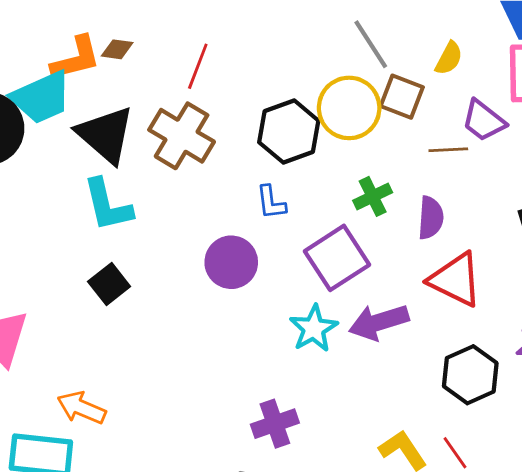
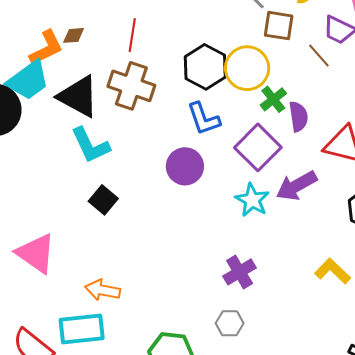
yellow circle: (349, 108) -> (247, 68), moved
brown line: (448, 150) -> (319, 55), turned 64
blue L-shape: (271, 202) -> (204, 119), size x1.4
purple semicircle: (431, 218) -> (298, 117), moved

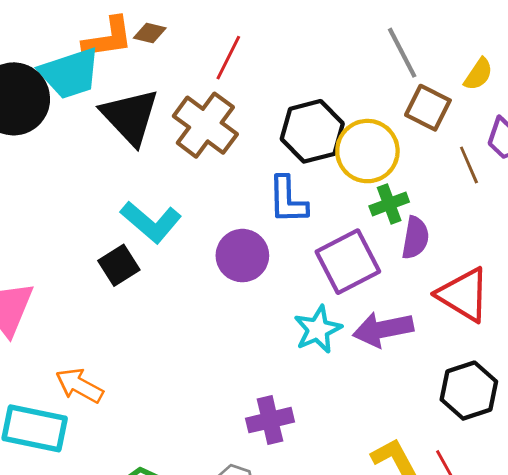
cyan L-shape: (90, 145) -> (151, 222), moved, turned -42

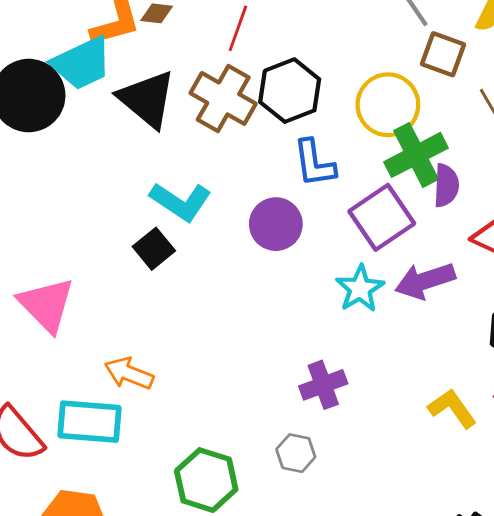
black hexagon: (312, 131) -> (290, 91), moved
green cross: (389, 204) -> (416, 155), size x1.6

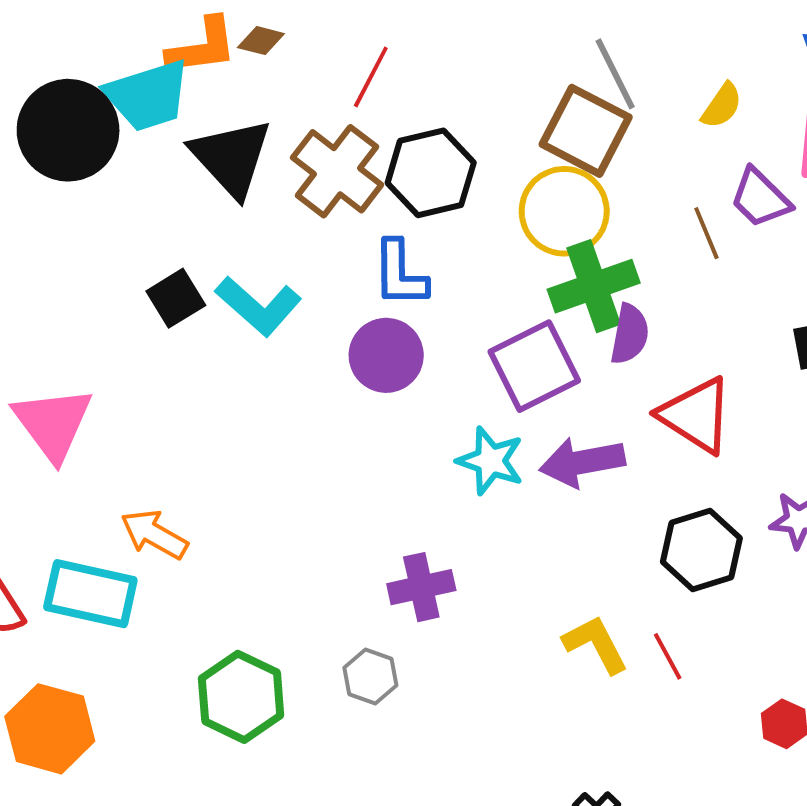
brown square: (443, 54) -> (586, 131), moved, size x1.4
blue L-shape: (314, 163) -> (400, 274), moved
black square: (154, 249) -> (176, 298), moved
cyan star: (360, 289) -> (490, 461), turned -30

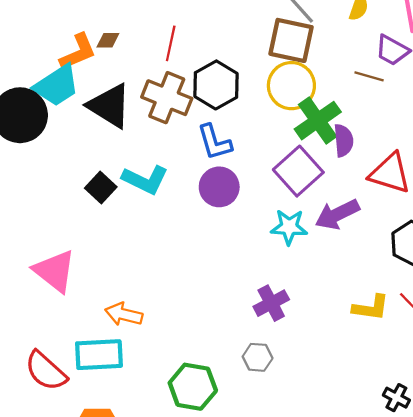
brown line: (706, 233) -> (369, 76), turned -36
yellow L-shape: (596, 644) -> (371, 308), turned 141

